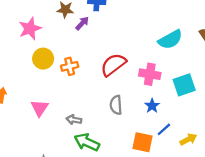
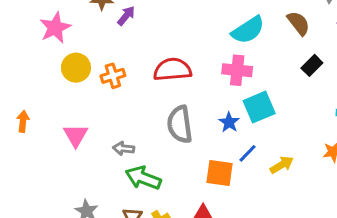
red semicircle: (113, 65) -> (172, 70), turned 36
pink cross: (150, 74) -> (237, 70), moved
cyan square: (184, 85) -> (259, 107), moved
gray semicircle: (116, 105) -> (180, 124), size x1.4

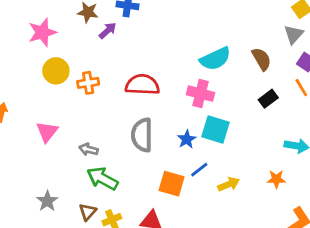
cyan square: (259, 107) -> (216, 129), turned 32

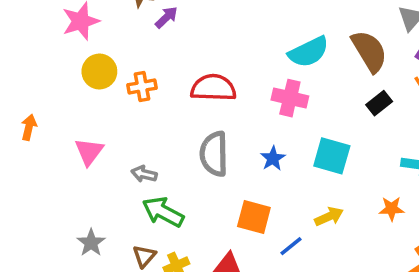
brown semicircle: (262, 59) -> (369, 51), size x1.4
cyan square: (216, 129) -> (332, 156), moved
blue line: (199, 170) -> (291, 246), moved

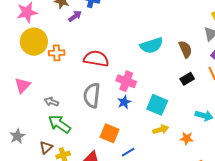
brown semicircle: (369, 51) -> (185, 49), size x0.7
yellow circle: (99, 71) -> (34, 42), size x1.4
pink cross: (290, 98) -> (126, 81), moved
yellow arrow: (329, 217) -> (161, 130), moved

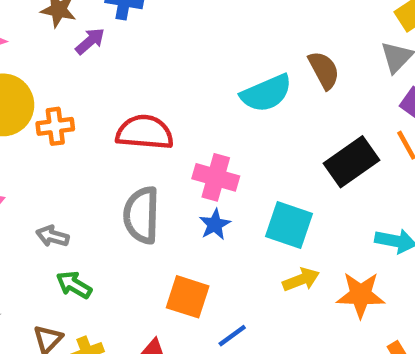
brown semicircle: (185, 49) -> (324, 70), moved
black rectangle: (187, 79) -> (352, 162), size x1.6
green arrow: (59, 124) -> (74, 285), size x0.7
orange star: (187, 138) -> (361, 295), size x1.5

